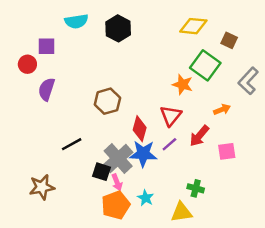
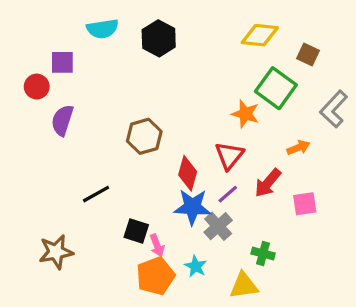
gray cross: (118, 159) -> (218, 226), moved, size x0.7

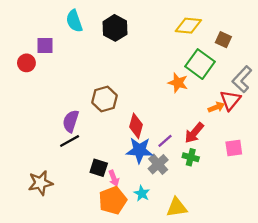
cyan semicircle: (103, 29) -> (74, 21), turned 80
purple semicircle: (62, 120) -> (71, 121), moved
red triangle: (229, 156) -> (230, 100), moved
pink square: (305, 204) -> (234, 148), moved
green cross: (263, 253) -> (191, 157), moved

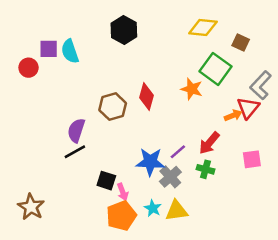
cyan semicircle: (74, 21) -> (70, 51), moved
red diamond: (136, 126) -> (146, 97), moved
brown star: (40, 183) -> (31, 207), moved, turned -30
yellow triangle: (177, 207) -> (177, 211), moved

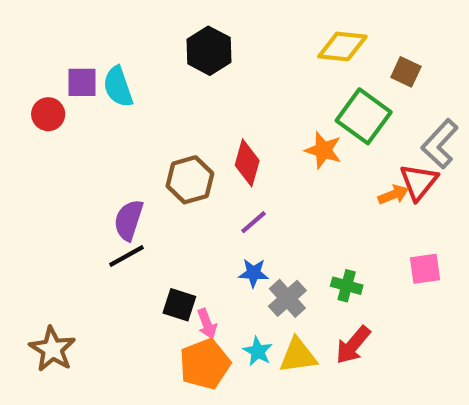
red arrow: (209, 143) -> (353, 345), moved
purple line: (178, 152) -> (253, 222), moved
blue star: (150, 162) -> (253, 273), size x0.6

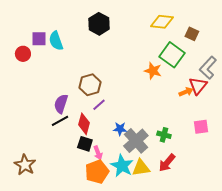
red diamond: (247, 163) -> (84, 124), moved
purple line: (253, 222) -> (99, 105), moved
gray cross: (287, 298) -> (136, 141), size x1.4
cyan star: (258, 351) -> (122, 166), size x1.6

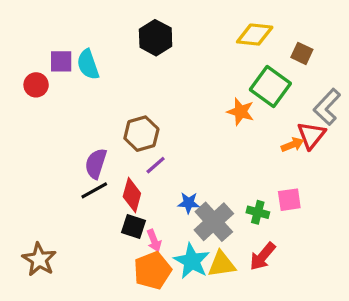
pink square: (201, 127) -> (289, 200), moved

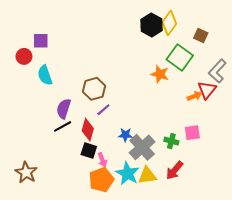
yellow diamond: (255, 35) -> (169, 23), turned -60
black hexagon: (156, 38) -> (152, 25), moved
cyan semicircle: (88, 64) -> (45, 75), moved

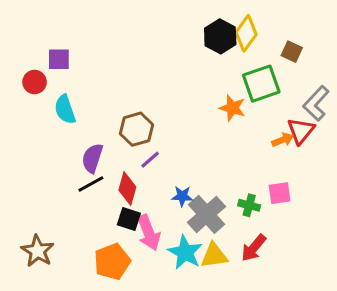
green square: (180, 57) -> (261, 84), turned 35
pink arrow: (102, 160) -> (149, 233), size x1.6
orange pentagon: (101, 180) -> (112, 262), moved

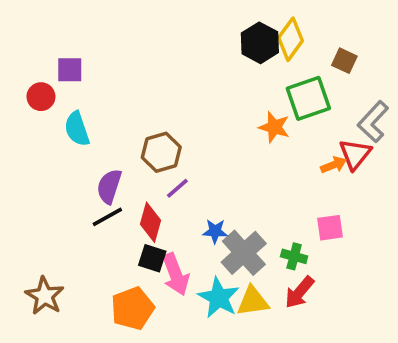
green cross: (249, 205) -> (294, 256), moved

